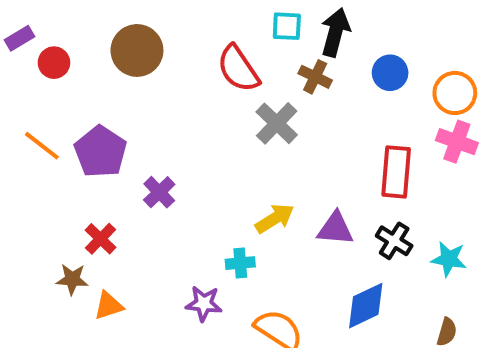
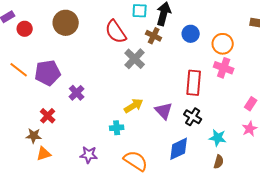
purple pentagon: (101, 152) -> (48, 73), turned 30
purple triangle: (335, 229) -> (164, 111), turned 42
cyan star: (449, 259) -> (218, 138), moved
purple star: (204, 304) -> (89, 155), moved
orange triangle: (109, 306) -> (44, 154), moved

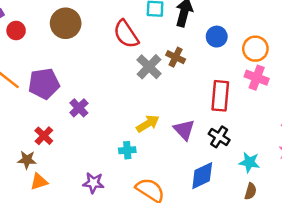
brown cross: (154, 36) -> (176, 57), moved

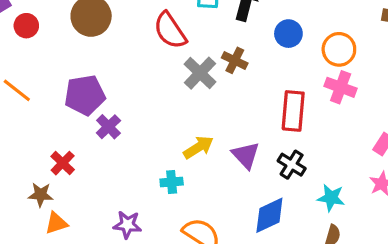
purple pentagon: (44, 84) -> (85, 95), moved

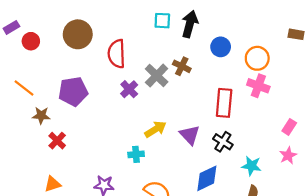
red semicircle: (170, 30) -> (117, 54), moved, turned 32
purple cross: (108, 127) -> (129, 89), moved
brown star: (41, 195) -> (41, 115), moved

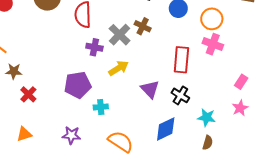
purple cross: (129, 89) -> (94, 47), turned -35
purple pentagon: (73, 91) -> (78, 85), moved
yellow arrow: (155, 129) -> (119, 68), moved

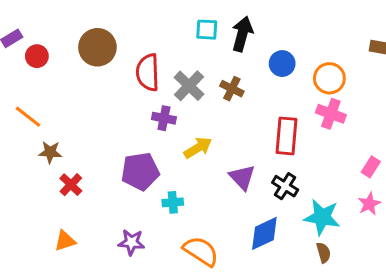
gray cross: (120, 35) -> (189, 86), moved
cyan star: (207, 117) -> (322, 217), size x1.4
brown semicircle: (208, 143) -> (323, 253), turned -32

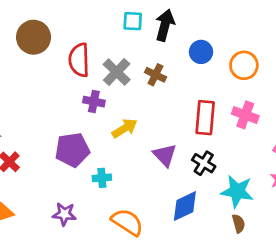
pink cross: (331, 114) -> (245, 115), moved

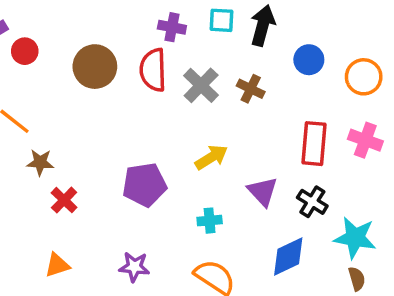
brown circle: (34, 37) -> (95, 67), moved
purple cross: (94, 102) -> (172, 27), moved
cyan cross: (102, 178) -> (210, 221), moved

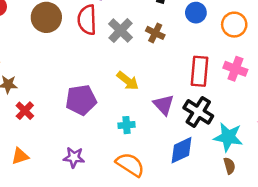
yellow arrow: (211, 157) -> (128, 81), turned 70
black cross: (312, 202) -> (198, 112), size x1.4

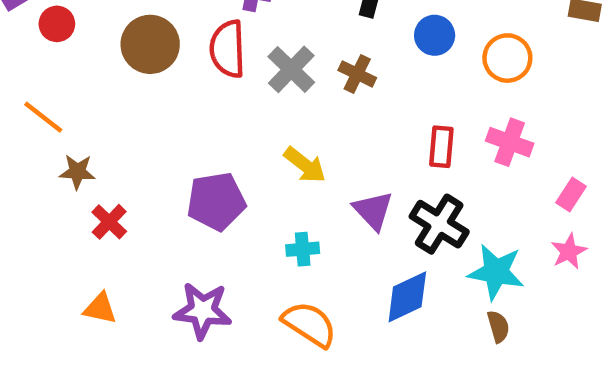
red rectangle: (199, 71) -> (441, 147), size x0.7
orange triangle: (20, 156) -> (100, 308), turned 30
purple star: (74, 157) -> (203, 311), size x1.4

